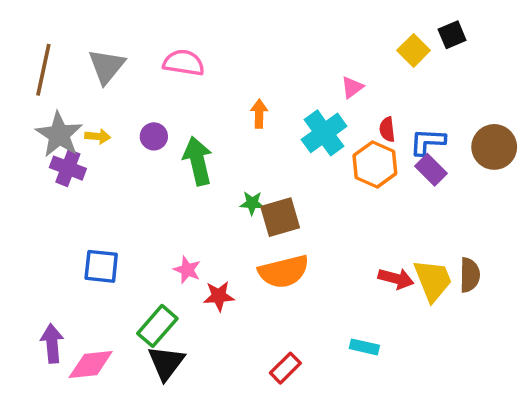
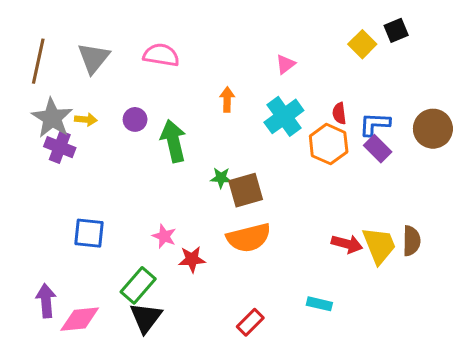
pink triangle: (352, 87) -> (286, 64), moved

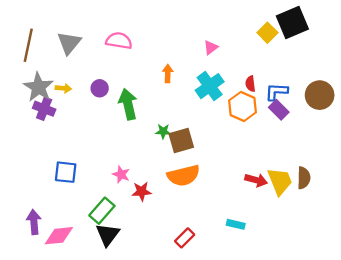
black square: (396, 30) -> (292, 23), size x1.8

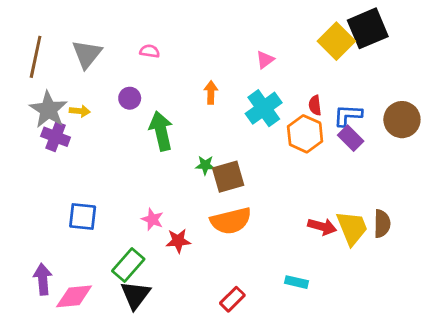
yellow square: (267, 33) -> (336, 41), size x1.4
pink semicircle: (119, 41) -> (150, 51), size x0.6
purple circle: (100, 88) -> (130, 98), moved

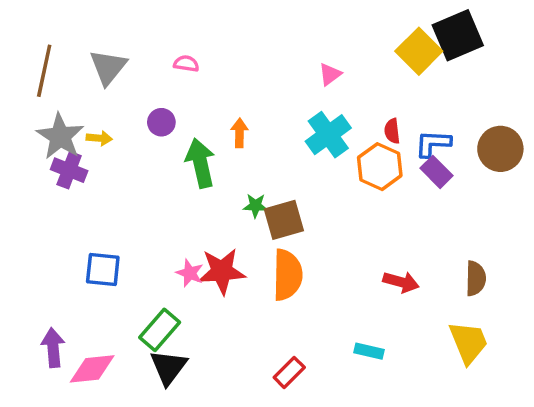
orange arrow: (211, 93) -> (239, 133), moved
orange semicircle: (231, 221) -> (287, 275), turned -75
yellow trapezoid: (352, 228) -> (468, 342), moved
red star: (178, 241) -> (222, 271), moved, size x1.5

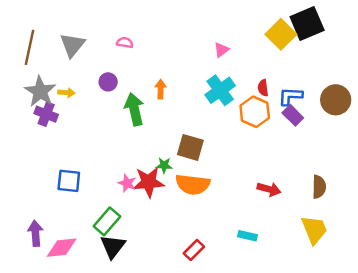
green star: (255, 206) -> (164, 165), moved
brown square: (284, 220) -> (190, 147), turned 32
orange semicircle: (287, 275) -> (193, 184), turned 96

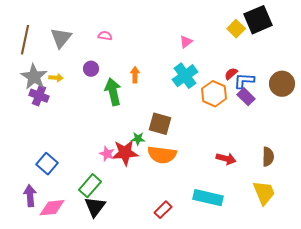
yellow square: (281, 34) -> (236, 29), size x0.7
red semicircle: (263, 88) -> (231, 74), moved, turned 56
blue square: (69, 181) -> (47, 164), moved, turned 35
cyan rectangle: (248, 236) -> (208, 198), size x1.8

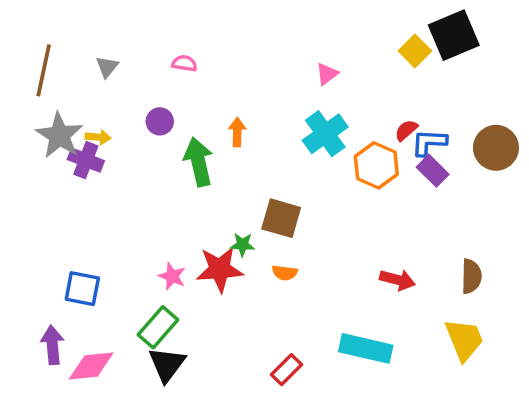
gray triangle: (61, 38) -> (107, 67), size x0.6
purple cross: (39, 96) -> (86, 160), moved
pink star: (107, 154) -> (172, 276), moved
orange semicircle: (162, 155) -> (285, 273), size x0.5
blue square: (47, 164) -> (82, 289), turned -30

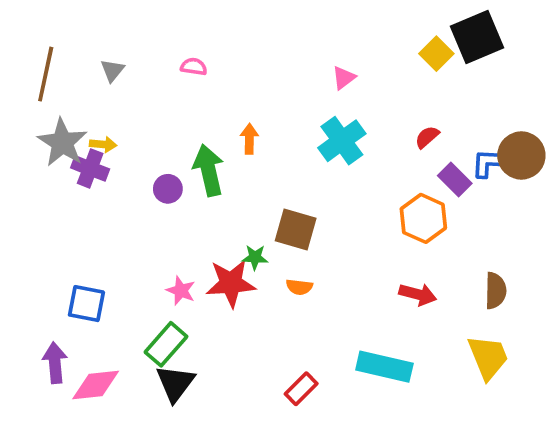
purple circle: (160, 121) -> (168, 189), moved
blue L-shape: (429, 143) -> (490, 163), moved
orange hexagon: (376, 165) -> (423, 218), moved

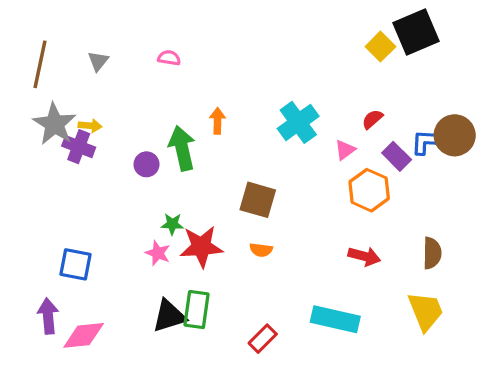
pink triangle: (344, 78) -> (345, 150), moved
green star: (255, 257) -> (172, 224), moved
green rectangle: (166, 344) -> (197, 310), moved, turned -33
black triangle: (175, 383) -> (169, 316), moved, turned 36

